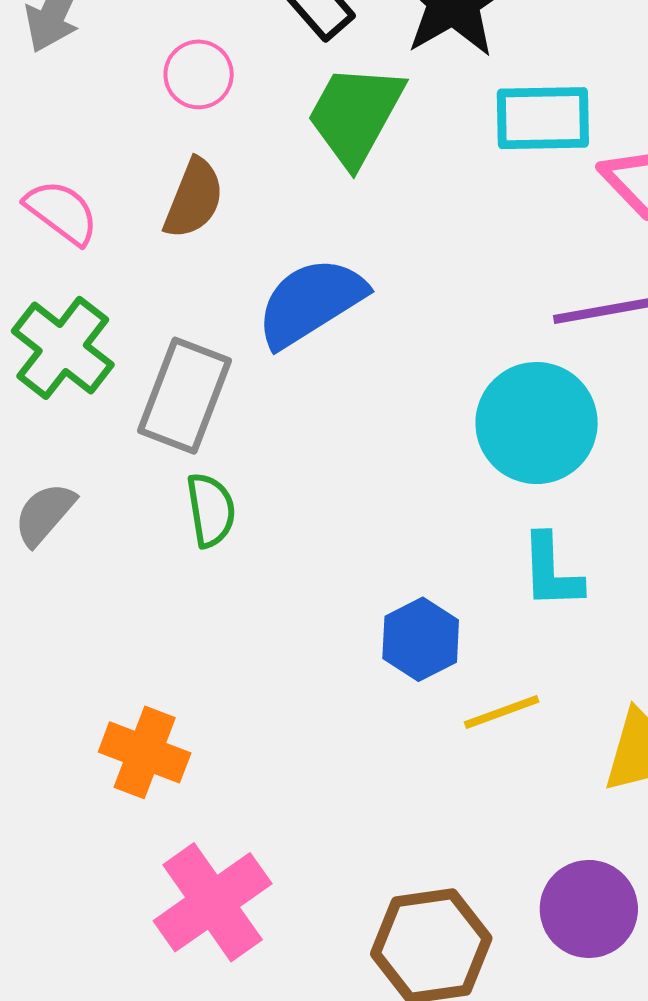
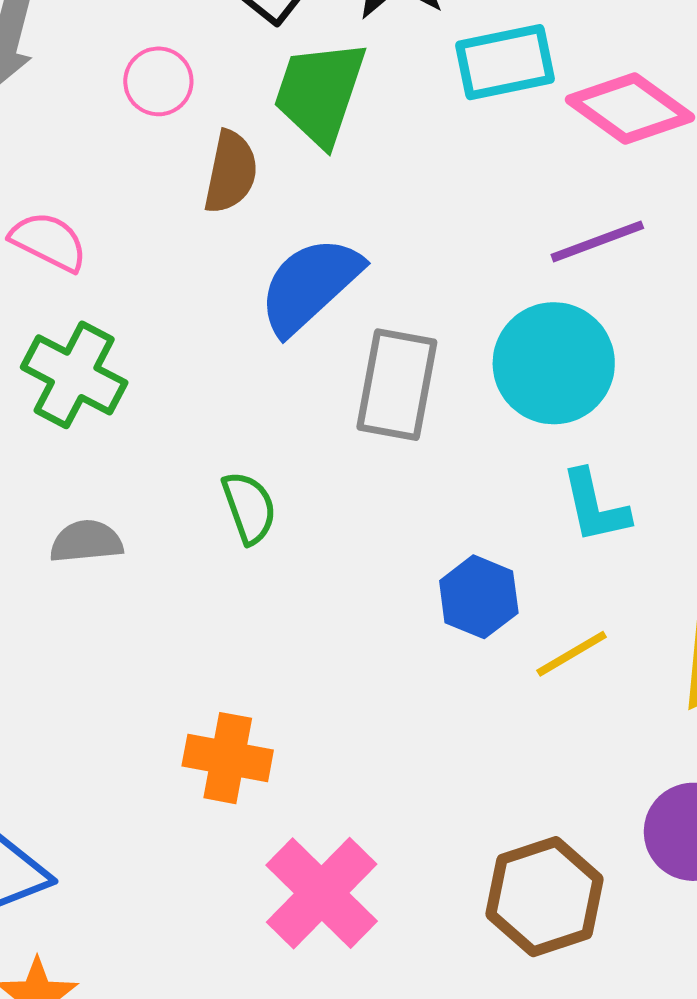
brown semicircle: (194, 199) -> (231, 172), moved
gray rectangle: (184, 396) -> (397, 385), moved
gray semicircle: (45, 514) -> (86, 541), turned 54

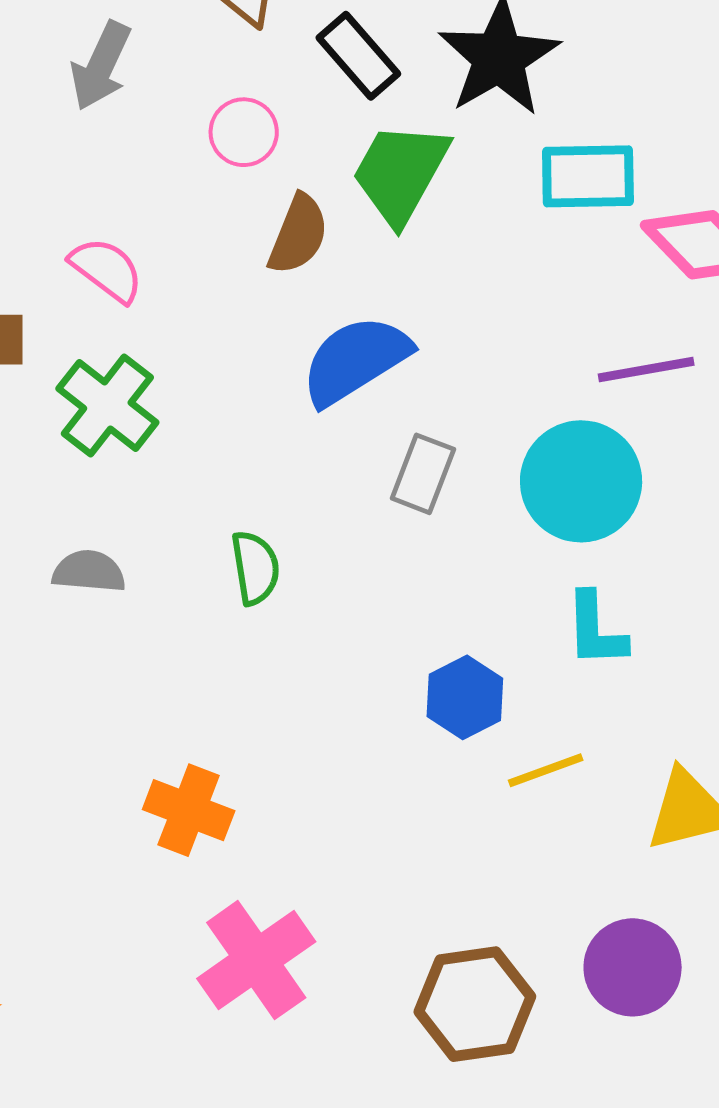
gray rectangle: (397, 385) -> (423, 474), size x0.7

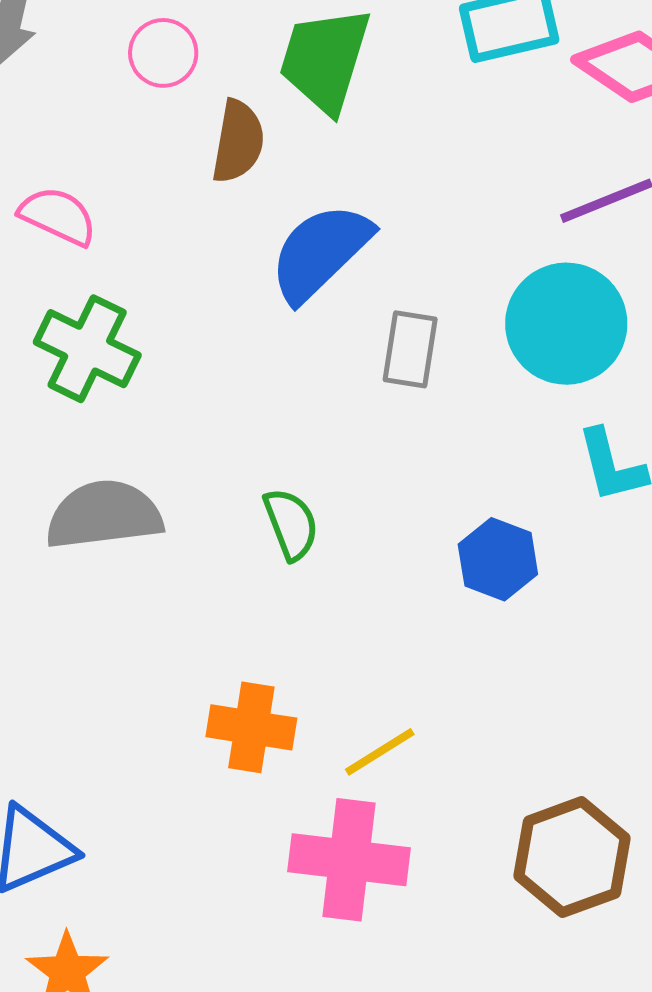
green semicircle: (255, 568) -> (291, 524), moved
gray semicircle: (89, 571) -> (104, 515), size x1.6
yellow line: (546, 770) -> (380, 752), moved
pink cross: (256, 960) -> (349, 860), turned -36

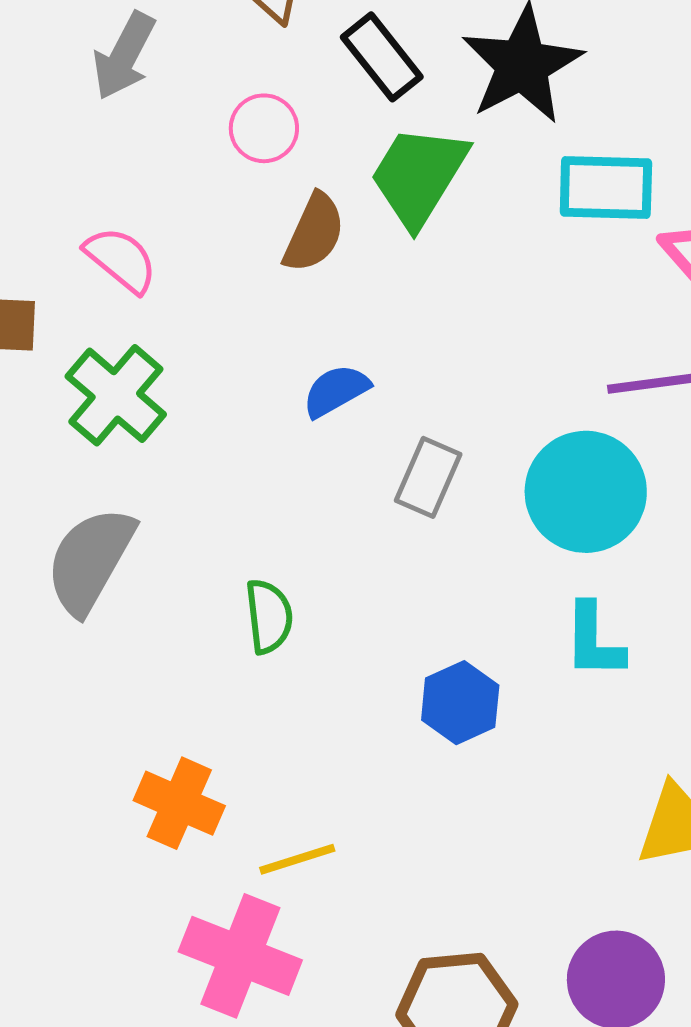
blue semicircle: (320, 252) -> (336, 391), moved, size x0.6
gray semicircle: (104, 515) -> (90, 560), turned -68

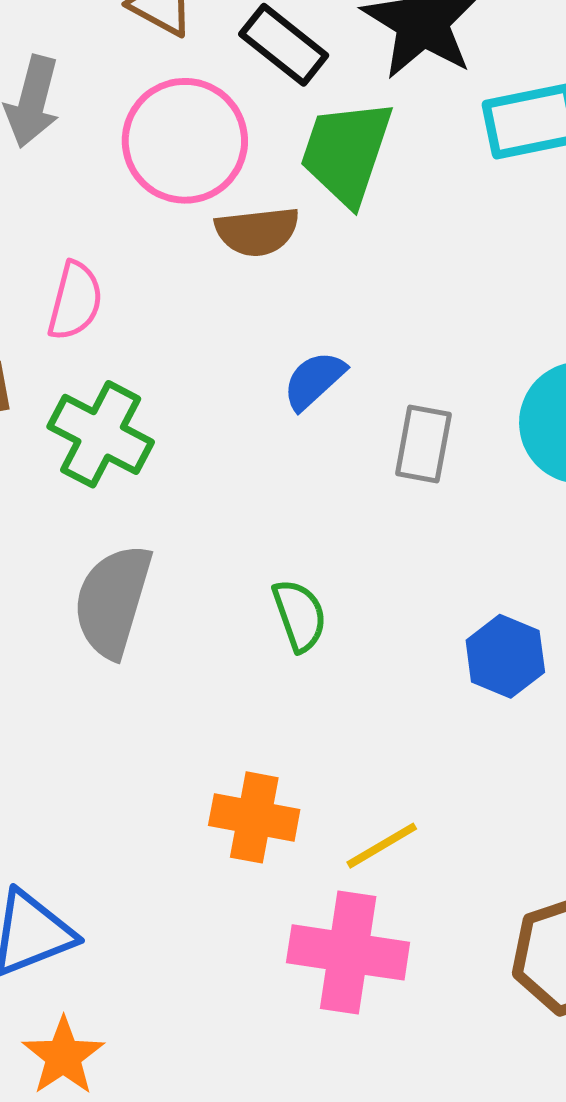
pink circle: (264, 128) -> (185, 141), size x1.8
brown semicircle: (314, 233) -> (257, 231), turned 72
pink semicircle: (121, 260) -> (75, 301), turned 78

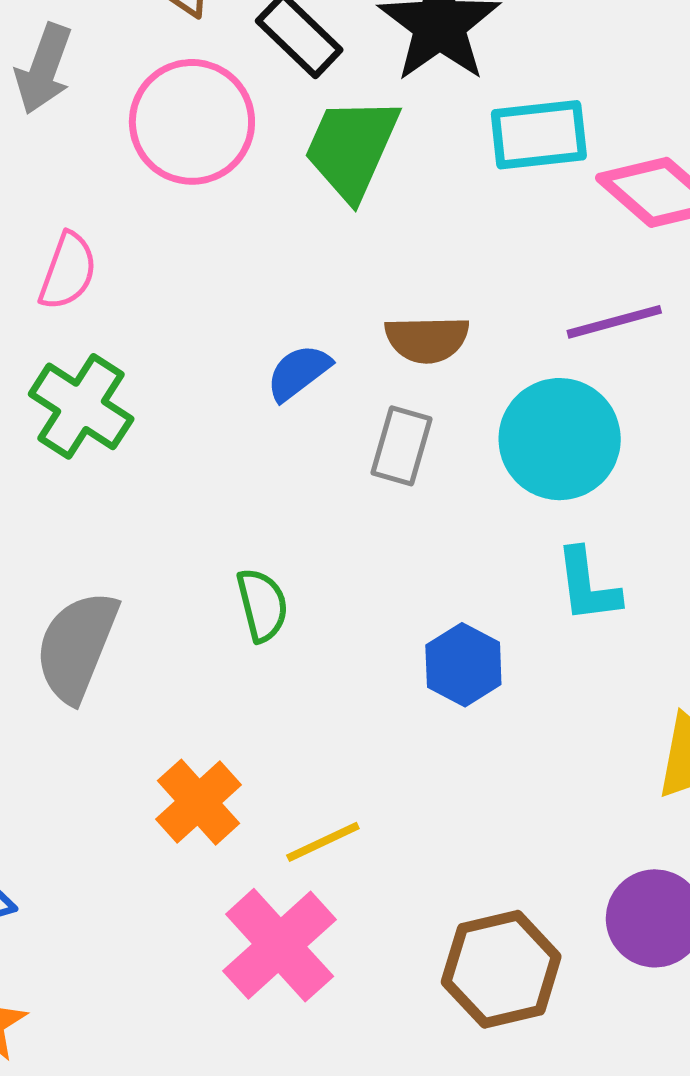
brown semicircle: (257, 231) -> (427, 339), moved
gray semicircle: (113, 601) -> (77, 646), moved
orange cross: (254, 817) -> (198, 802), turned 32
pink cross: (348, 952) -> (280, 945), turned 34

